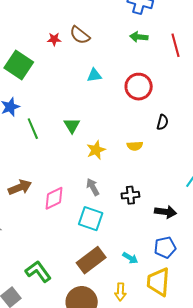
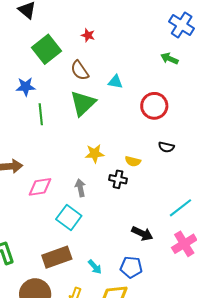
brown semicircle: (80, 35) -> (80, 70), moved
black semicircle: (162, 122) -> (166, 147), turned 70
green triangle: (72, 125) -> (83, 103), moved, size x1.6
black cross: (130, 195) -> (118, 179), moved

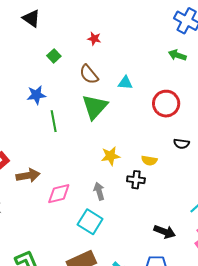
green square: (46, 49) -> (54, 56), size x0.5

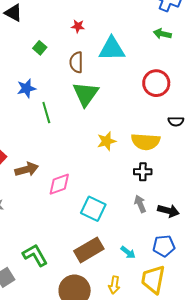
brown semicircle: (89, 74) -> (76, 62), turned 45
cyan triangle: (125, 83) -> (112, 49), moved, size x1.8
yellow semicircle: (149, 161) -> (146, 142), size x1.8
black cross: (136, 180) -> (143, 172), moved
gray arrow: (99, 191) -> (140, 204), moved

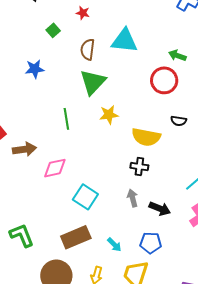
red star: (78, 26) -> (83, 13), moved
green arrow: (162, 34) -> (177, 56), moved
green line: (46, 113) -> (66, 119), moved
yellow star: (107, 141) -> (109, 115), moved

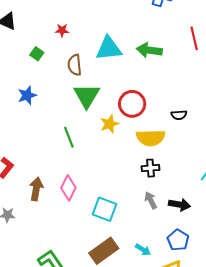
green arrow: (177, 56) -> (149, 50), moved, size x1.4
red circle: (164, 80) -> (132, 104), moved
brown arrow: (24, 149) -> (36, 189), moved, turned -60
pink diamond: (55, 168) -> (68, 188), turned -40
blue pentagon: (151, 243) -> (178, 240), turned -30

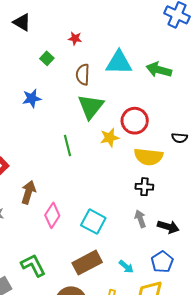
pink diamond: (68, 188) -> (52, 215), moved

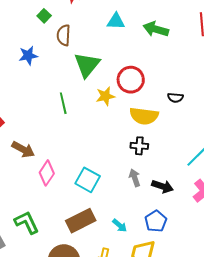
cyan triangle: (119, 63) -> (116, 21), size x0.7
brown semicircle: (83, 75) -> (64, 35), moved
brown arrow: (28, 192) -> (23, 149), turned 100

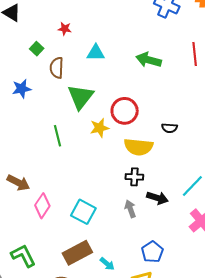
cyan triangle: (116, 21) -> (96, 53), moved
black arrow: (162, 186) -> (157, 198), moved
cyan arrow: (120, 225) -> (107, 264), moved

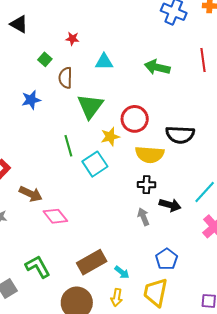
black semicircle: (169, 128) -> (180, 135), size x1.8
pink diamond: (42, 206) -> (55, 216), turned -70
cyan square: (83, 212) -> (95, 164), moved, turned 30

